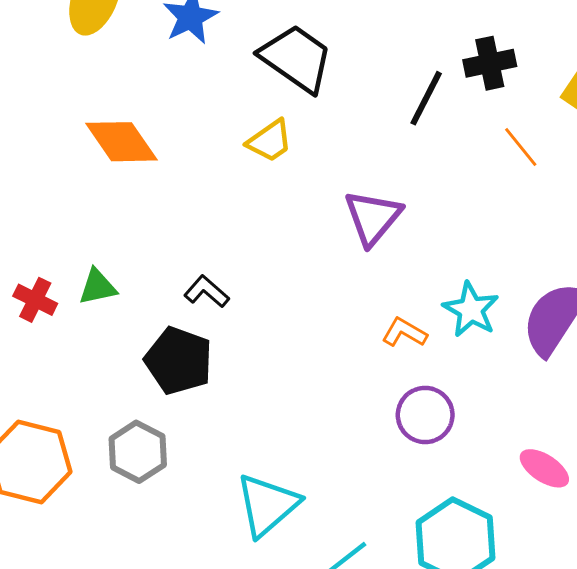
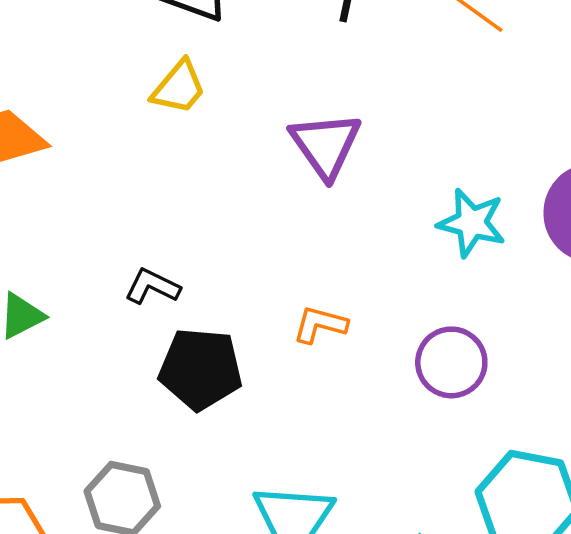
orange L-shape: (404, 332) -> (320, 325), moved
black pentagon: (179, 361) -> (201, 369), moved

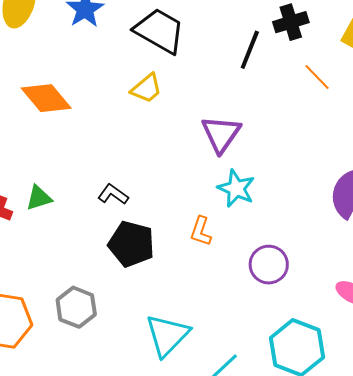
cyan star: (472, 223) -> (236, 188), moved
orange L-shape: (320, 325) -> (201, 231), turned -96

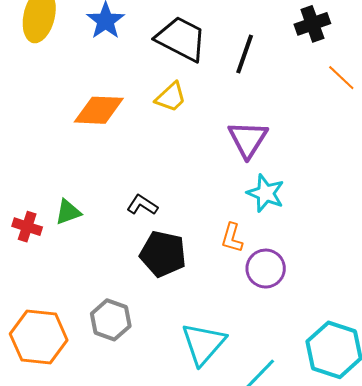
black line: (250, 50) -> (245, 54), moved
orange diamond: (46, 98) -> (99, 110), moved, turned -45
purple circle: (269, 265) -> (266, 269), moved

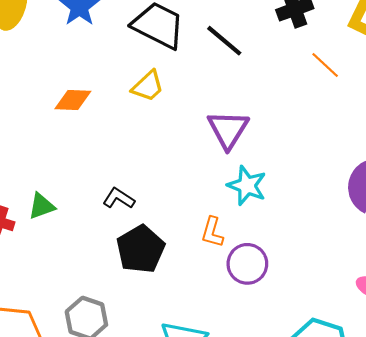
black line: (245, 54) -> (224, 41), turned -69
orange diamond: (99, 110) -> (73, 100), size x0.7
black pentagon: (163, 254) -> (141, 249), turned 30

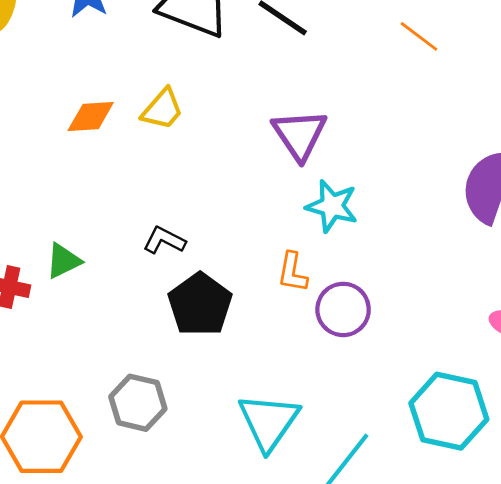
yellow trapezoid: (148, 86) -> (162, 109), moved

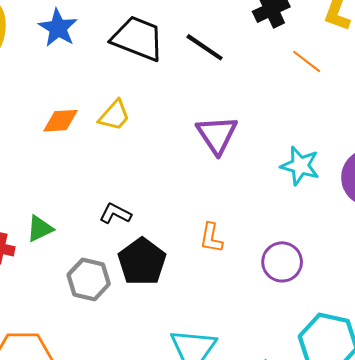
cyan star: (332, 206) -> (300, 166), moved
purple circle: (343, 309) -> (282, 262), moved
gray hexagon: (138, 403) -> (89, 279), moved

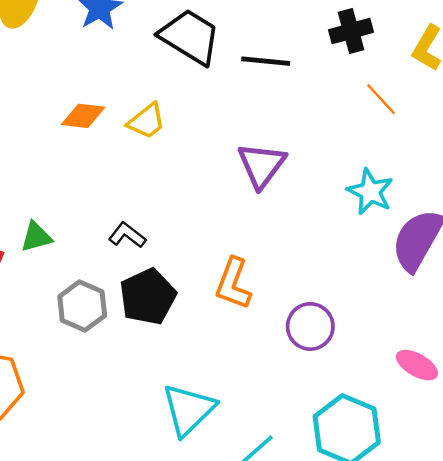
black line: (205, 47) -> (266, 61), turned -39
cyan star: (300, 166) -> (370, 192), moved
orange L-shape: (211, 238) -> (233, 284), size x1.4

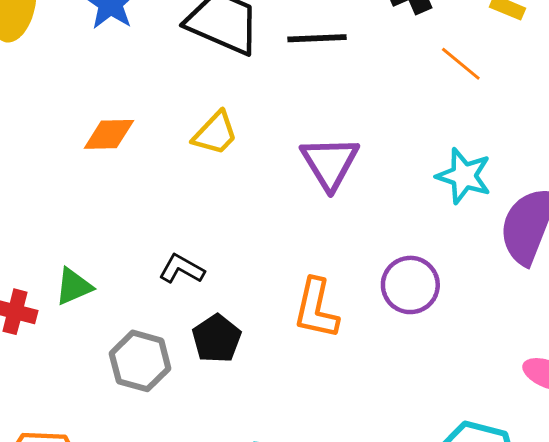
yellow trapezoid: (147, 121) -> (215, 133), moved
black pentagon: (148, 297) -> (217, 339), size x0.7
purple circle: (310, 326) -> (410, 285), moved

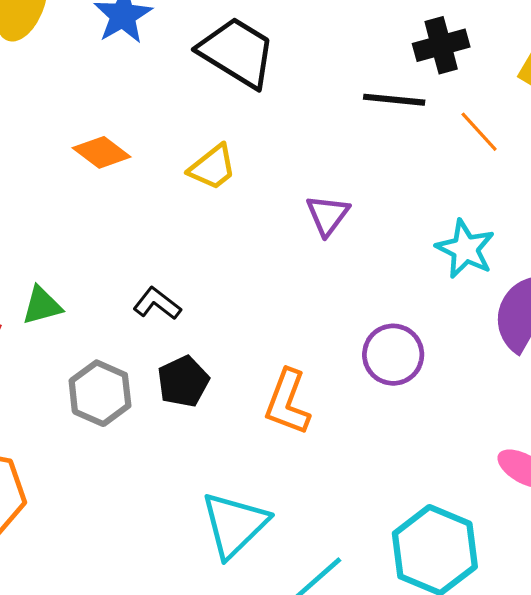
black line: (317, 38) -> (394, 100), moved
orange diamond: (109, 134) -> (102, 152), turned 30
purple triangle: (330, 163) -> (328, 215), size x0.7
orange L-shape: (316, 309) -> (287, 402), moved

